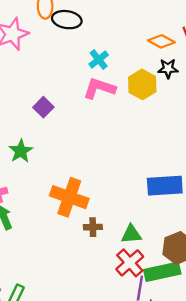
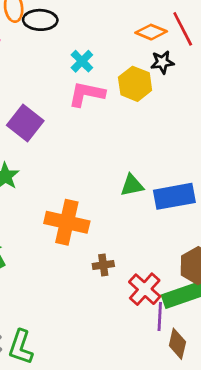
purple square: (43, 107) -> (25, 123), size x1.5
brown cross: (93, 227) -> (103, 265), moved
green triangle: (131, 234) -> (132, 185), moved

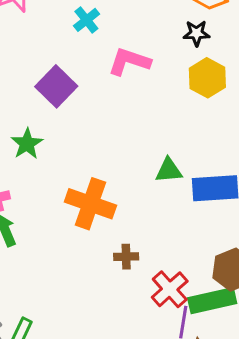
cyan cross: (82, 61) -> (86, 20), moved
black star: (162, 62) -> (196, 33), moved
yellow hexagon: (135, 84) -> (207, 78), moved

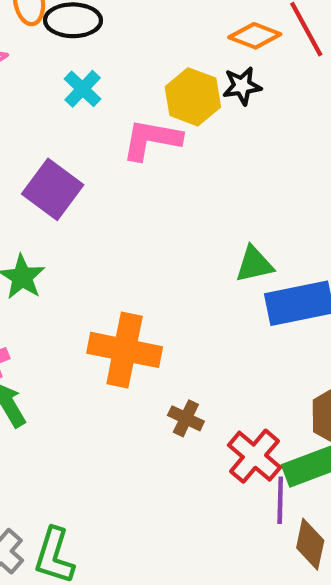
yellow hexagon: (207, 78) -> (193, 97), moved
green triangle: (169, 170) -> (254, 264), moved
brown cross: (126, 257) -> (186, 418), turned 35

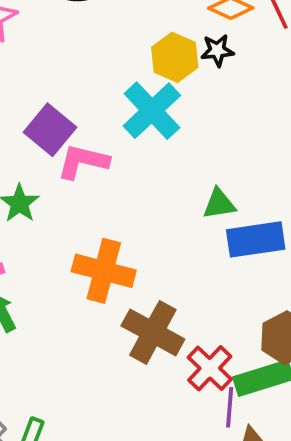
cyan cross: (83, 89) -> (152, 111), moved, size x1.8
pink L-shape: (152, 140) -> (83, 162), moved
brown cross: (186, 418) -> (153, 332), size x2.0

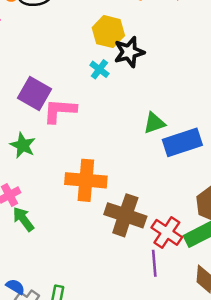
black star: (217, 50) -> (129, 52), moved, size x1.4
cyan cross: (152, 111) -> (99, 69), size x0.5
purple line: (230, 407) -> (154, 263), moved

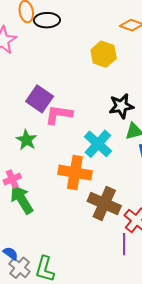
black star: (129, 52) -> (121, 106), moved
cyan cross: (99, 69) -> (98, 144), moved, size x1.8
green arrow: (23, 219) -> (22, 199), size x1.4

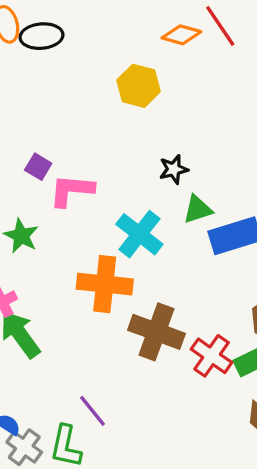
purple square: (40, 99) -> (38, 167), size x0.6
black star: (121, 106) -> (174, 169), size x0.7
purple line: (124, 244) -> (93, 411), moved, turned -35

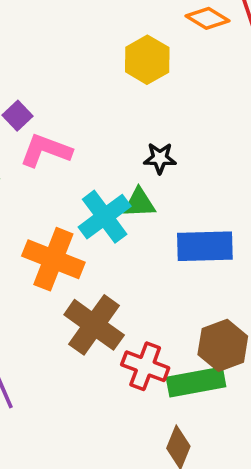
green triangle: (198, 209) -> (139, 203), moved
red cross: (212, 356) -> (145, 366), turned -30

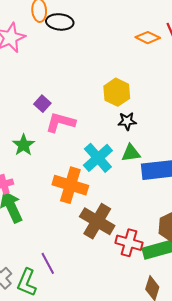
yellow hexagon: (147, 60) -> (117, 92), moved
green triangle: (139, 203) -> (131, 153), moved

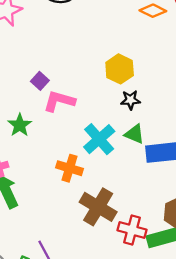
green triangle: (131, 153) -> (134, 134), turned 30
orange cross: (70, 185) -> (69, 168), size x0.7

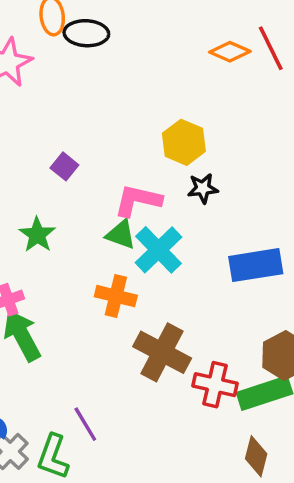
pink L-shape: (59, 101) -> (138, 200), moved
green triangle: (134, 134) -> (121, 235), moved

